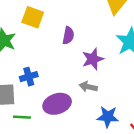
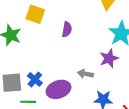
purple star: (93, 59) -> (109, 58), moved
blue cross: (29, 77) -> (35, 79), moved, turned -32

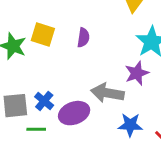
yellow square: (35, 14) -> (43, 35), moved
gray arrow: (85, 74) -> (107, 93), size x1.6

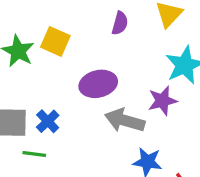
purple semicircle: (83, 38) -> (120, 23), moved
purple ellipse: (74, 113) -> (98, 84), moved

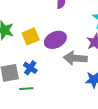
yellow square: (55, 41) -> (31, 36), moved, turned -36

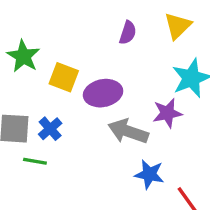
yellow square: (31, 36) -> (64, 77), turned 30

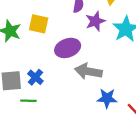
yellow square: (64, 77) -> (39, 24), moved
purple star: (167, 113) -> (95, 21), moved

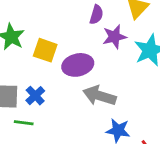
yellow square: (39, 24) -> (45, 50), moved

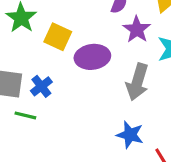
purple star: (114, 37) -> (137, 29), turned -30
gray arrow: (99, 96) -> (137, 82), moved, turned -96

